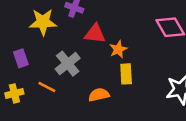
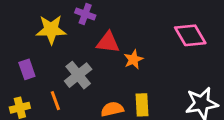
yellow rectangle: (126, 74) -> (142, 105), moved
orange line: (47, 87) -> (55, 101), turned 42

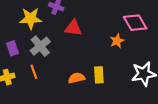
orange star: (133, 59) -> (117, 41), moved
gray cross: (78, 75) -> (40, 46), moved

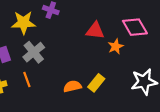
red triangle: (73, 28) -> (95, 31), moved
yellow rectangle: (99, 75) -> (96, 83), turned 42

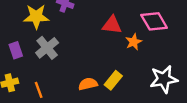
orange line: (27, 79) -> (39, 90), moved

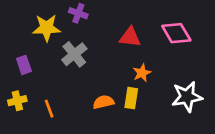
orange star: (134, 42) -> (142, 73), moved
gray cross: (47, 48) -> (74, 54), moved
yellow rectangle: (113, 80) -> (131, 98), turned -30

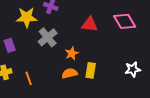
orange star: (142, 73) -> (72, 53), moved
white star: (187, 97) -> (133, 69), size x0.7

